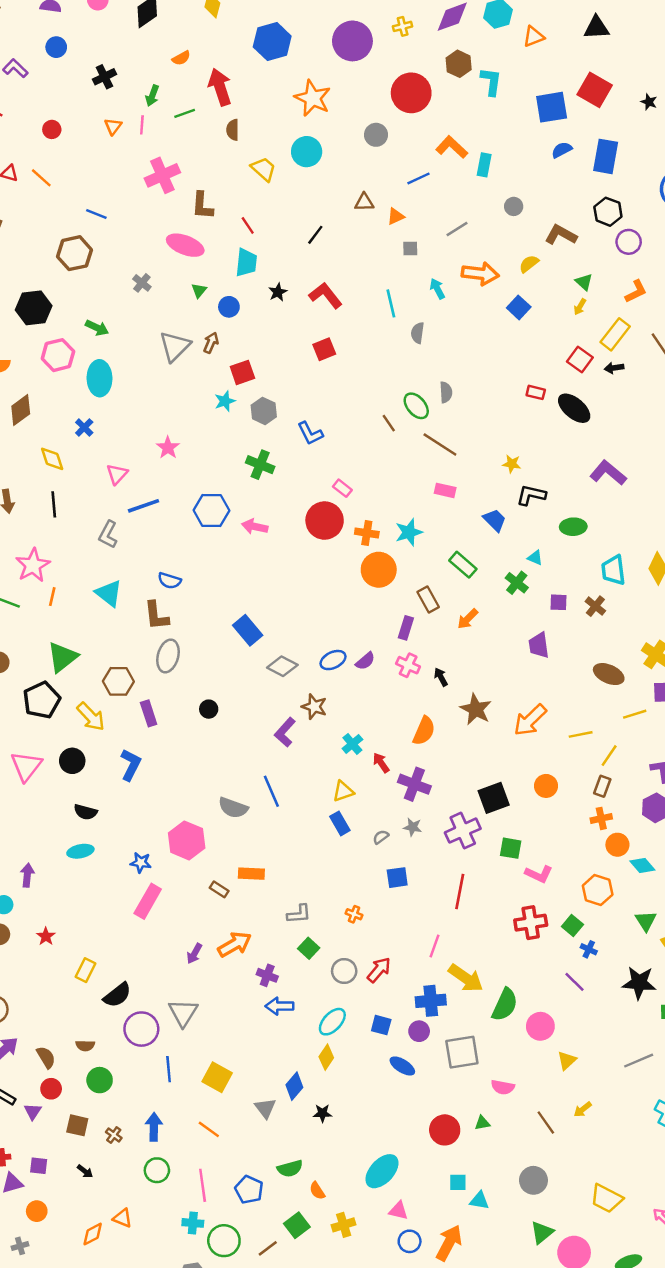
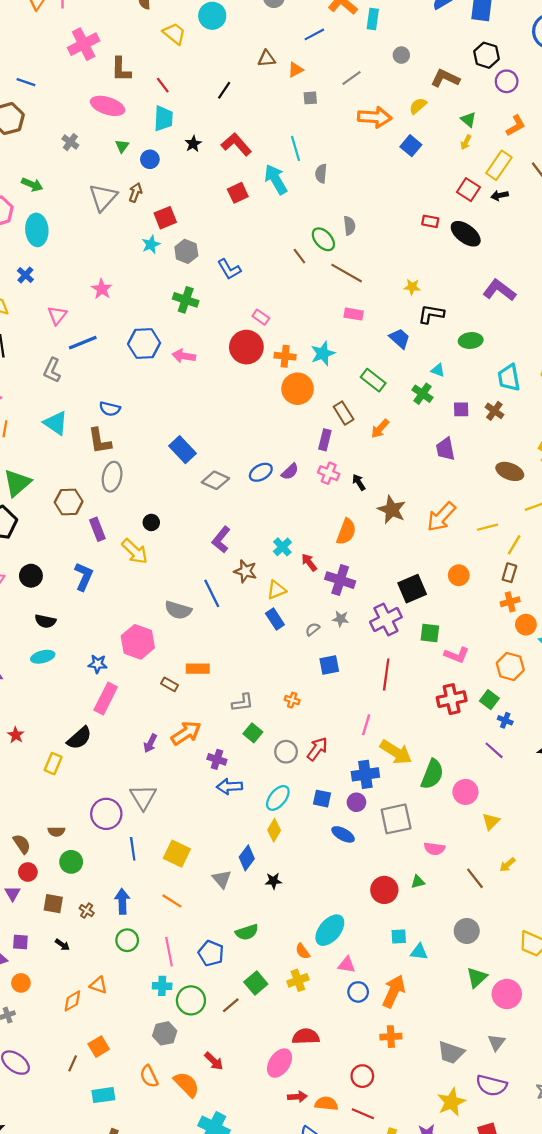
cyan arrow: (437, 289) -> (276, 179), moved, size x1.6
brown star: (314, 707) -> (245, 571), moved
yellow arrow: (91, 717) -> (135, 551), moved
black semicircle: (117, 995) -> (79, 738), moved
orange semicircle: (317, 1191) -> (303, 951), moved

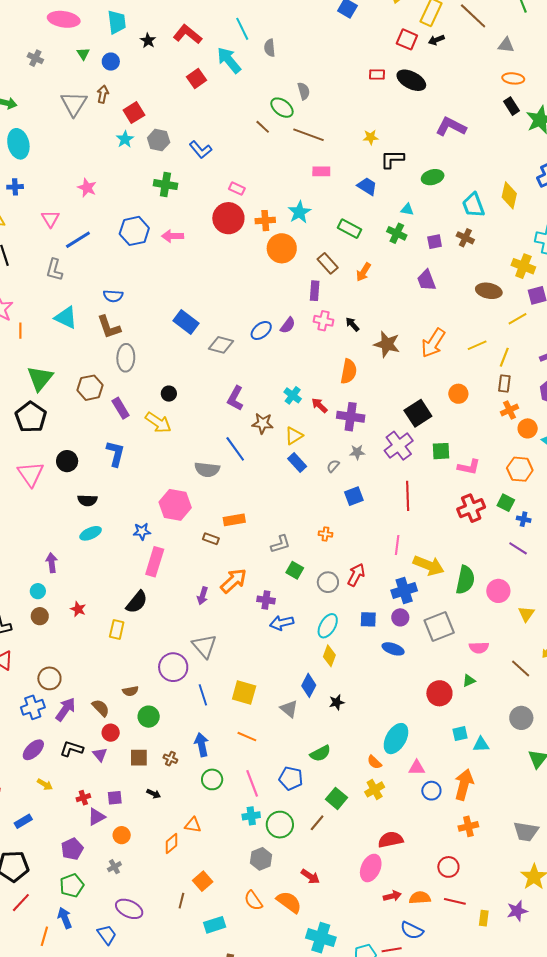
blue cross: (25, 275) -> (15, 187), turned -35

